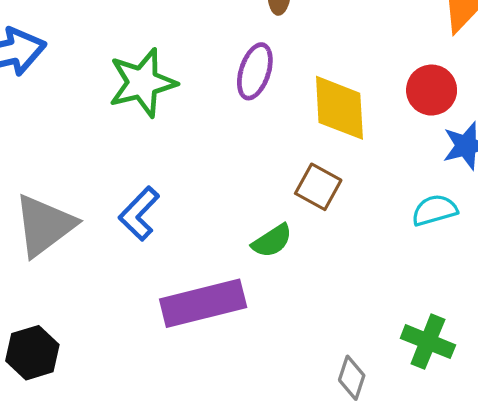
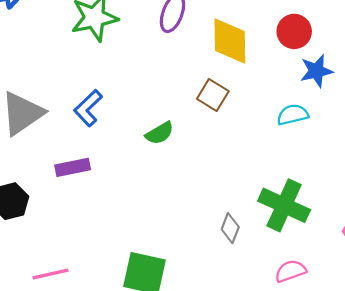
green semicircle: (272, 241) -> (160, 133), moved
purple rectangle: (203, 303) -> (73, 167), moved, size x0.6
green cross: (428, 342) -> (284, 205), size x1.4

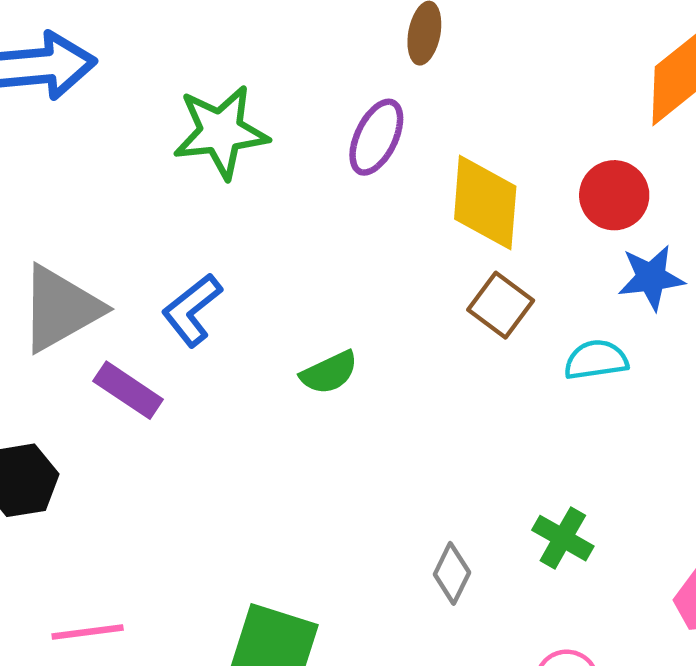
brown square: (213, 95) -> (501, 305), moved
purple rectangle: (73, 167) -> (128, 390), moved, turned 40
green cross: (284, 205) -> (563, 538), size x0.6

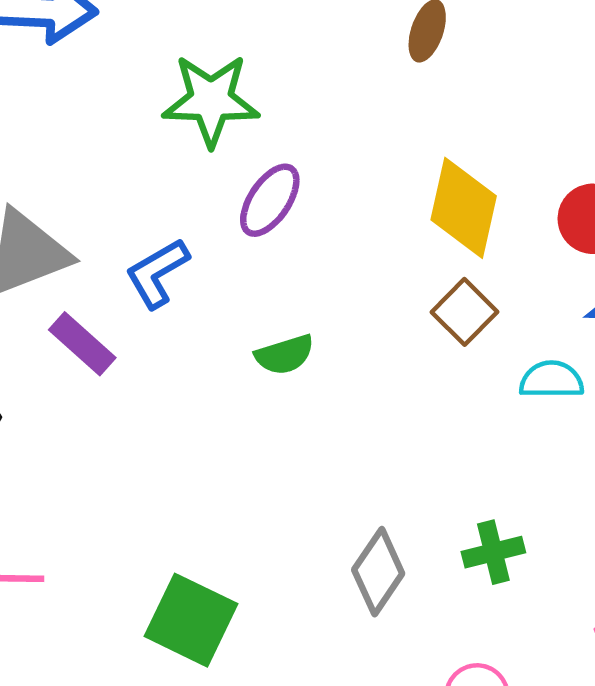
purple ellipse: (376, 137) -> (270, 200), moved
green cross: (563, 538) -> (493, 552), turned 38
gray diamond: (452, 573) -> (378, 572), size x1.4

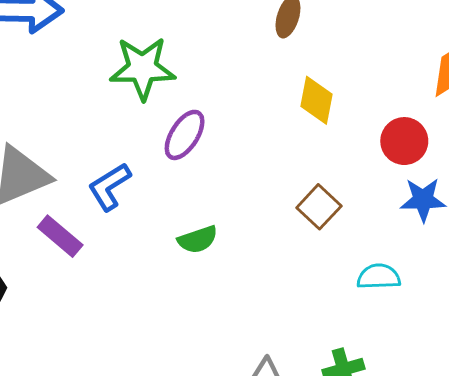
yellow diamond: (464, 208) -> (317, 100), moved, size x0.7
cyan semicircle: (552, 380) -> (379, 277), moved

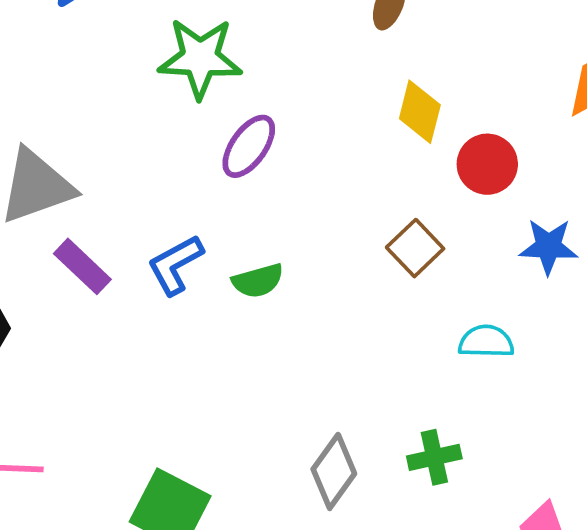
red circle: (404, 141) -> (487, 164), moved
blue L-shape: (109, 187) -> (175, 265), moved

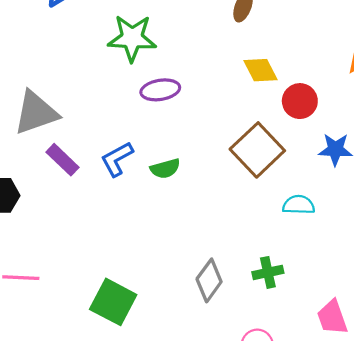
yellow diamond: (420, 112) -> (260, 70), turned -42
purple ellipse: (249, 146) -> (160, 90), turned 45
brown square: (415, 248) -> (257, 150), size x1.6

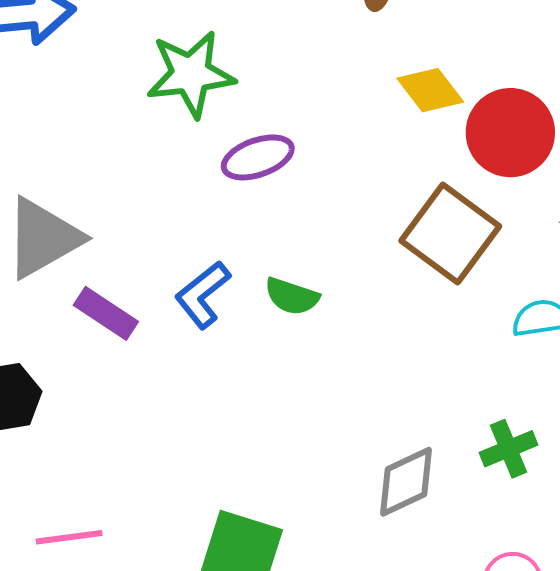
red circle: (300, 101) -> (510, 133), size x1.4
green semicircle: (165, 169) -> (292, 296), turned 44
gray diamond: (209, 280) -> (406, 482), turned 39

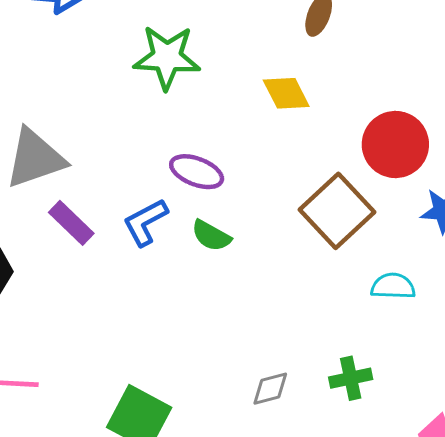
yellow diamond: (430, 90) -> (286, 93), moved
purple ellipse: (258, 157) -> (197, 172), moved, turned 30
gray diamond: (406, 482) -> (270, 389), size x0.7

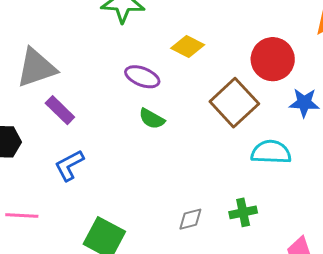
yellow diamond: (286, 93) -> (188, 47), moved, turned -36
blue L-shape: (145, 222) -> (69, 165), moved
cyan semicircle: (393, 286) -> (271, 152), size x1.4

